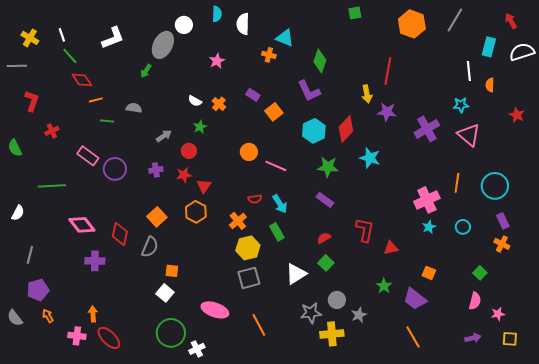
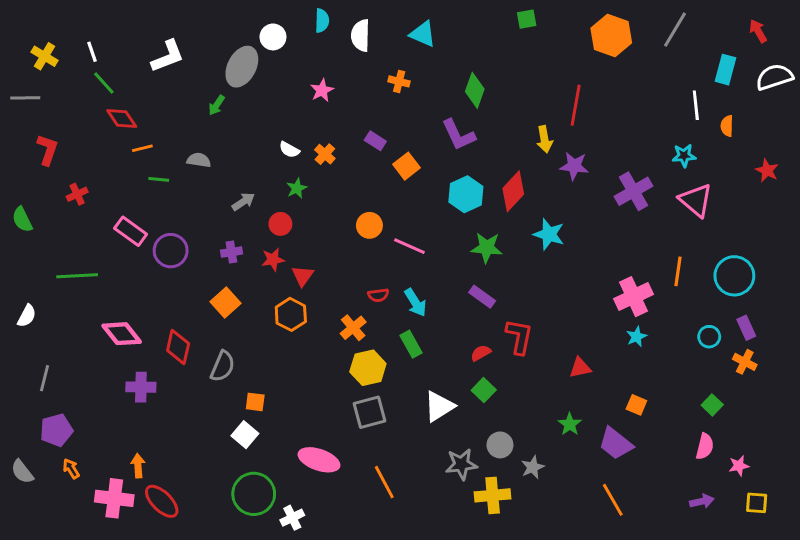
cyan triangle: (285, 38) -> (423, 34), moved
orange square: (157, 217) -> (226, 303), moved
cyan circle: (463, 227) -> (709, 337), moved
red L-shape: (365, 230) -> (519, 337), moved
pink cross: (77, 336) -> (114, 498), size x1.4

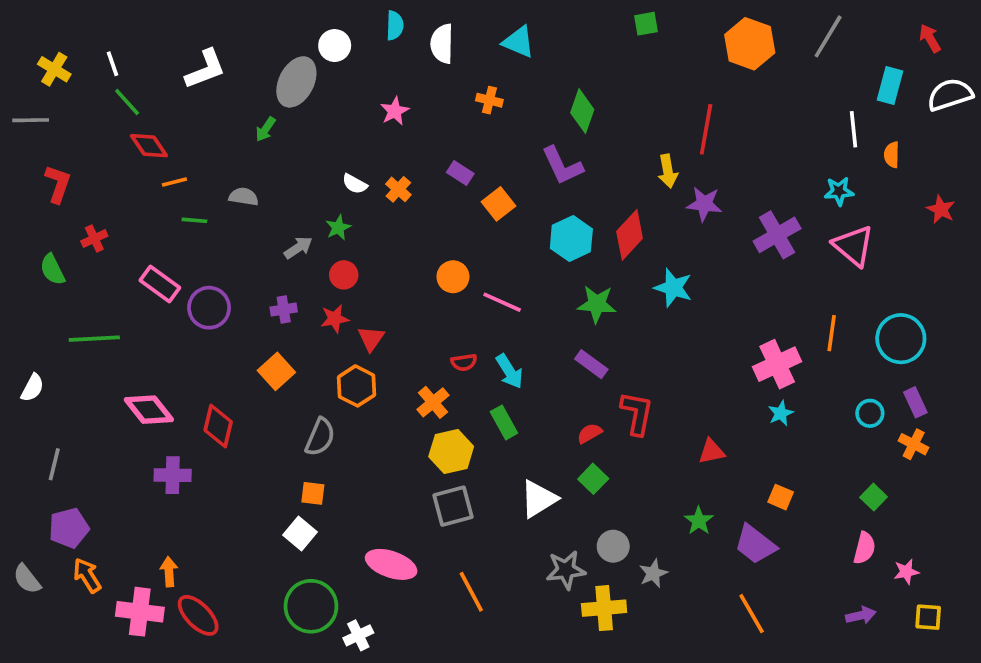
green star: (297, 188) -> (338, 228), moved
green semicircle: (22, 219) -> (52, 269), moved
gray semicircle: (223, 366) -> (320, 437), moved
orange arrow: (71, 469) -> (87, 575), size x1.4

